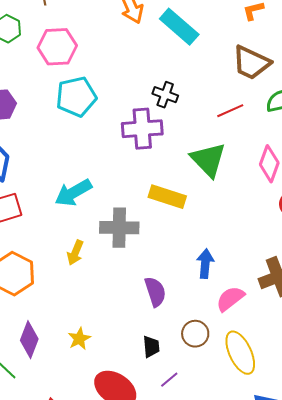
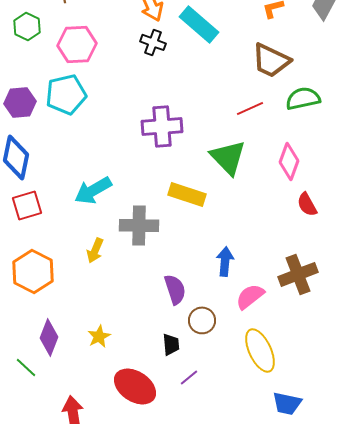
black cross: (165, 95) -> (153, 42), moved
cyan pentagon: (76, 97) -> (66, 94), moved
brown circle: (195, 334) -> (202, 320), moved

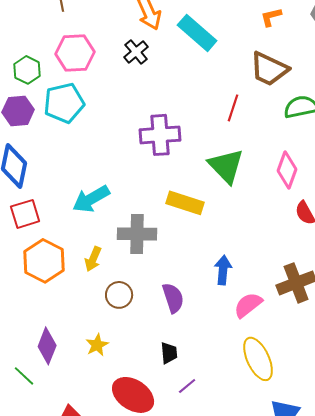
green hexagon: (27, 26) -> (27, 70), moved
black cross: (153, 42) -> (136, 52), moved, turned 30
red line: (250, 108) -> (233, 108), moved, turned -48
orange hexagon: (33, 271) -> (44, 261), moved
brown circle: (202, 320) -> (119, 295), moved

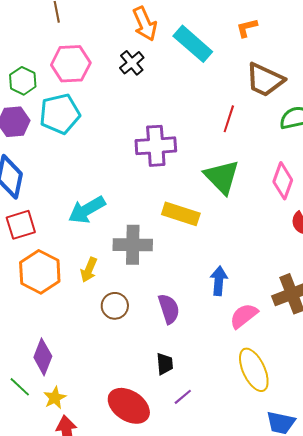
orange L-shape: (271, 17) -> (247, 28), moved
yellow star: (97, 345) -> (55, 398), moved

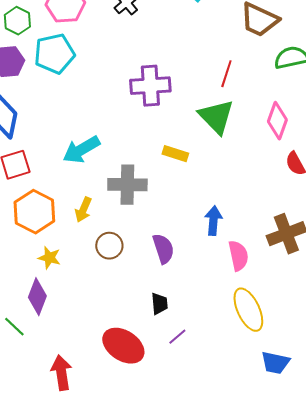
red line: (229, 119) -> (226, 74), moved
yellow rectangle: (181, 214) -> (175, 154), size x0.7
pink semicircle: (244, 316) -> (238, 256), turned 116
yellow star: (55, 398) -> (49, 258), moved, turned -30

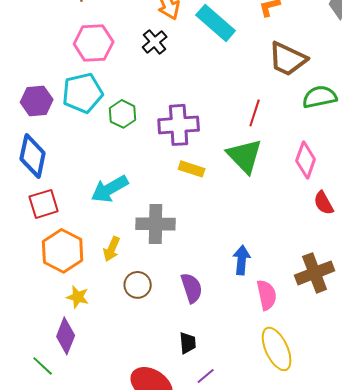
green hexagon: (17, 21) -> (123, 114), moved
yellow rectangle: (175, 154) -> (192, 169), moved

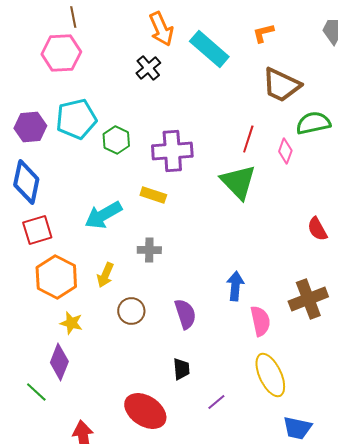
pink hexagon: (94, 43) -> (61, 53), moved
pink diamond: (306, 160) -> (285, 151), moved, size x0.7
yellow rectangle: (192, 169) -> (153, 195), moved
gray cross: (156, 224) -> (149, 250), size x0.6
purple line: (206, 376) -> (216, 402), moved

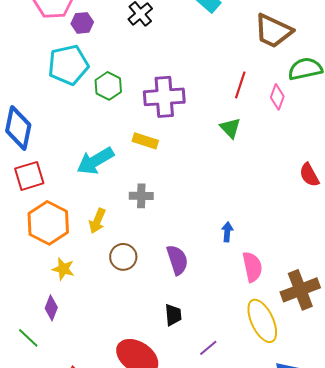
purple hexagon: (30, 127) -> (82, 23), moved, size x0.7
green triangle: (238, 182) -> (230, 128), size x0.6
blue arrow: (235, 286) -> (227, 232), size x0.7
brown cross: (308, 299) -> (300, 290), moved
purple diamond: (59, 362) -> (51, 308), size x0.7

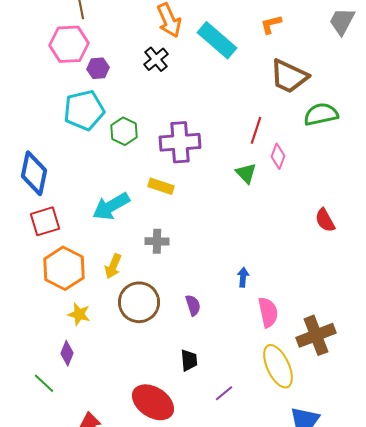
pink diamond: (277, 97) -> (278, 156), moved
brown circle: (123, 257) -> (139, 302), size x1.5
purple semicircle: (177, 260) -> (193, 305), size x0.7

